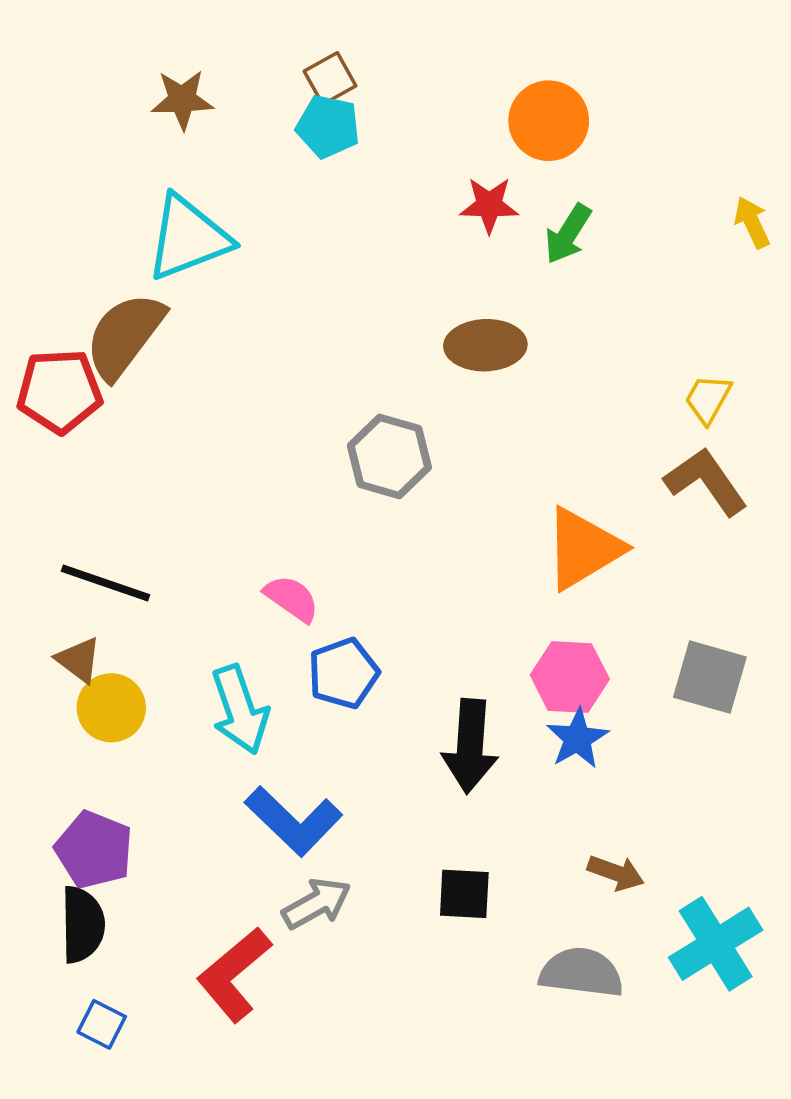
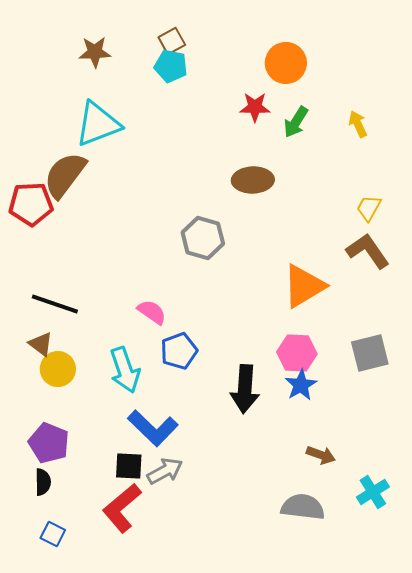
yellow arrow: (752, 222) -> (358, 124), moved
gray square: (710, 677) -> (370, 353), turned -30
black square: (464, 894) -> (129, 466), moved
black semicircle: (82, 925) -> (43, 482), size x0.7
cyan cross: (716, 944) -> (373, 492), size x0.7

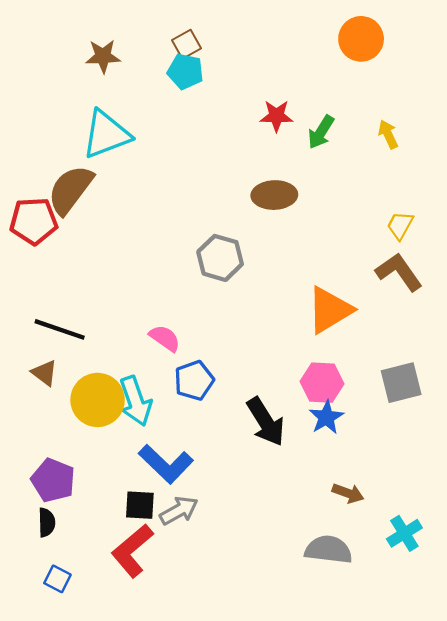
orange circle: (286, 63) -> (361, 39), moved
yellow circle: (58, 369) -> (98, 400), moved, size x1.4
black arrow: (245, 389) -> (266, 422), turned -36

